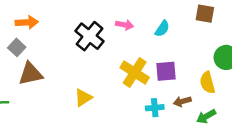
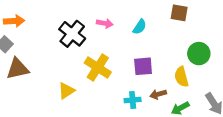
yellow cross: (135, 73) -> (98, 68), moved

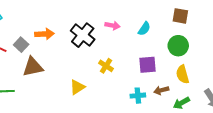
orange arrow: (14, 21) -> (44, 34), moved
green circle: (199, 54) -> (178, 46), moved
yellow cross: (98, 68) -> (106, 66), size x0.6

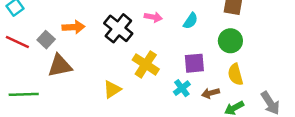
yellow cross: (106, 66) -> (146, 64), size x1.5
cyan cross: (138, 96) -> (182, 88), moved, turned -32

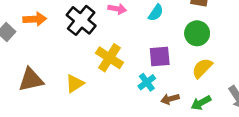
brown triangle: (60, 66) -> (31, 80), moved
yellow semicircle: (235, 74) -> (202, 68), turned 60
brown arrow: (211, 93) -> (170, 99), moved

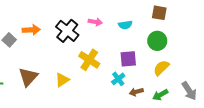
cyan semicircle: (156, 13) -> (125, 25), turned 48
brown triangle: (31, 80) -> (28, 77), turned -35

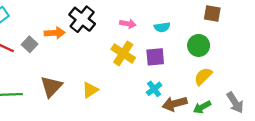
brown square: (159, 13) -> (212, 13), moved
black cross: (67, 31) -> (82, 19), moved
purple square: (128, 59) -> (155, 57), moved
yellow cross: (89, 60) -> (123, 53), moved
brown arrow: (136, 92) -> (175, 104), size x1.5

